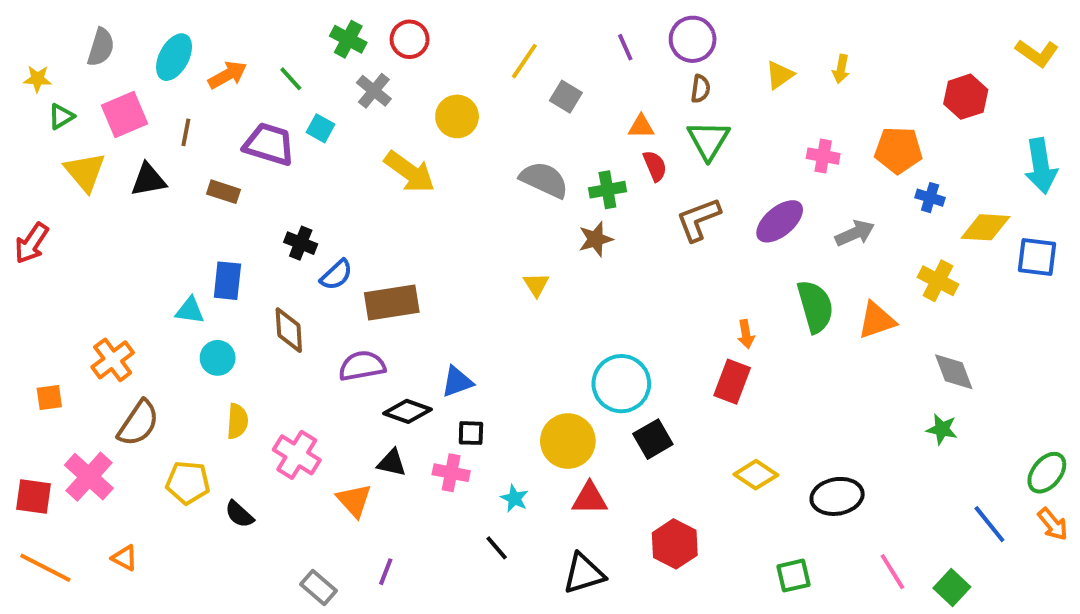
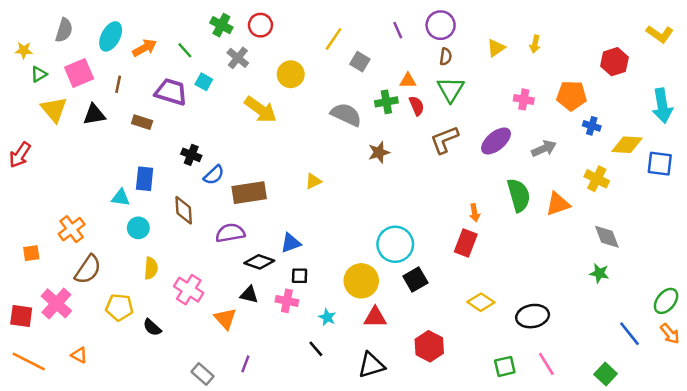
green cross: (607, 190) -> (386, 102), moved
yellow triangle: (536, 285) -> (313, 181), moved, turned 36
pink line: (892, 572) -> (546, 364), moved

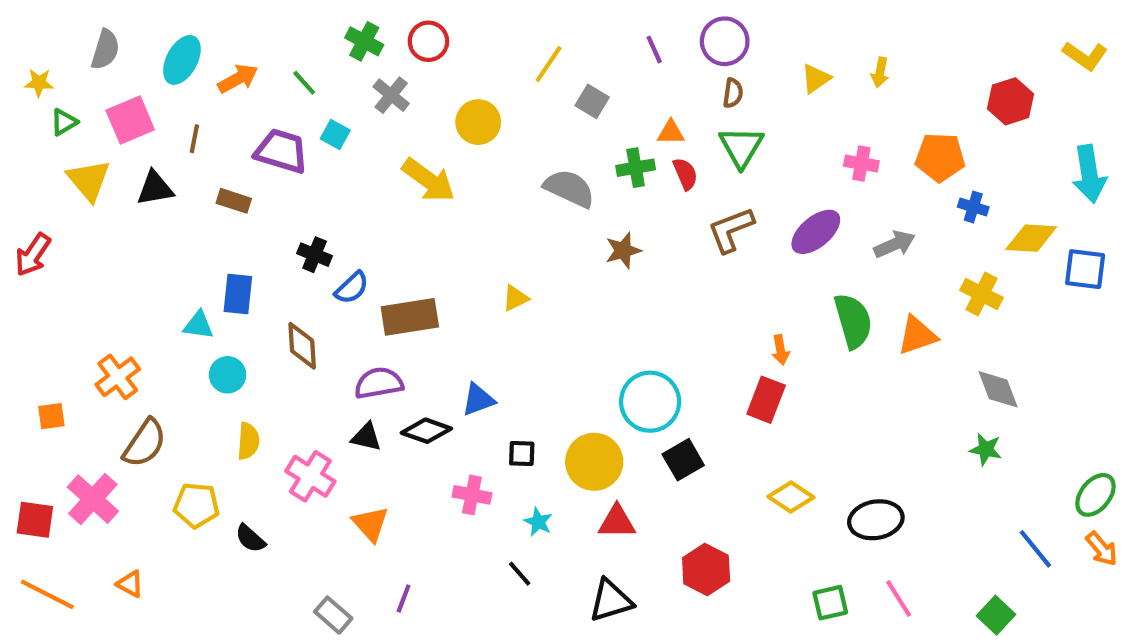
black square: (300, 276) -> (522, 453), moved
black triangle: (249, 295) -> (366, 437), moved

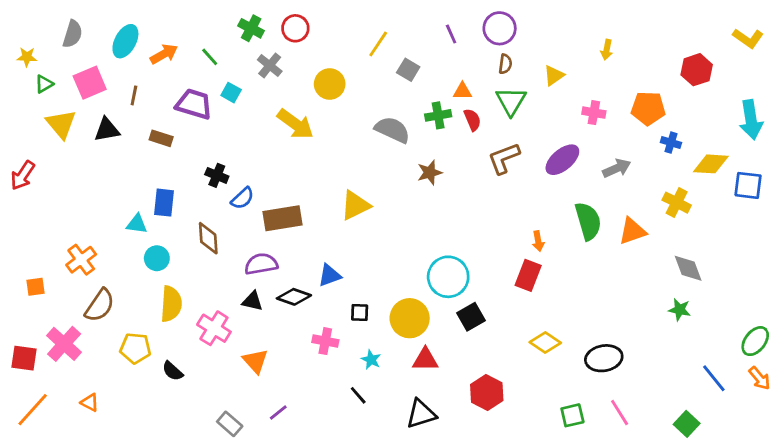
yellow triangle: (816, 79) -> (554, 75), moved
yellow triangle: (515, 298) -> (355, 205), size x1.6
yellow semicircle: (248, 441) -> (171, 304), size x1.4
orange line: (47, 594) -> (33, 410), turned -75
purple line: (404, 598) -> (278, 412), turned 30

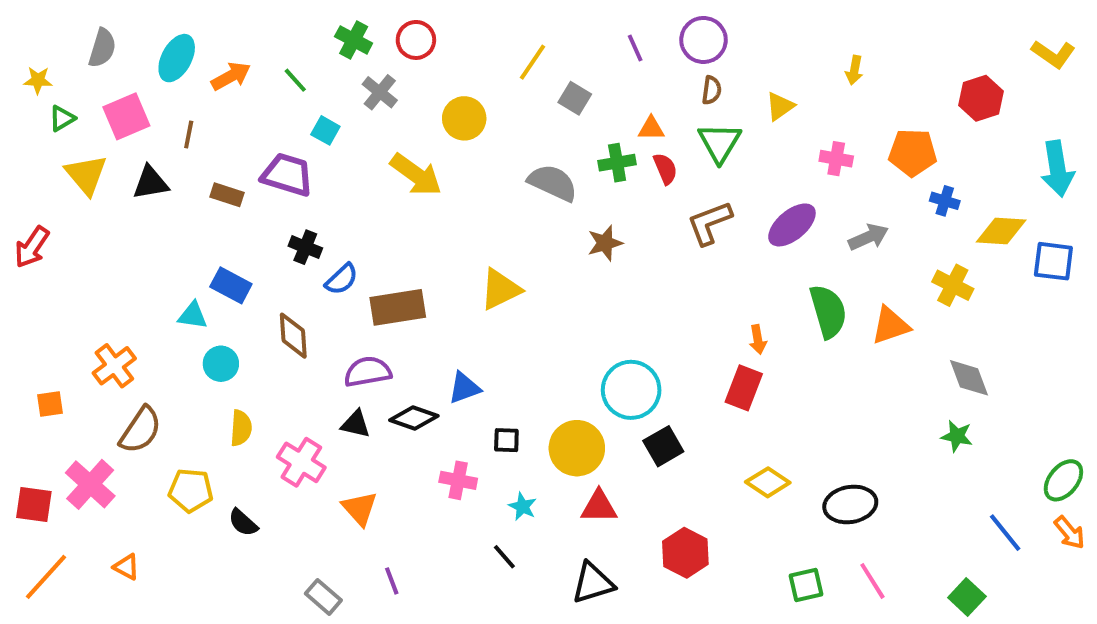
purple trapezoid: (194, 104) -> (287, 175), moved
blue rectangle: (164, 203) -> (231, 285), turned -68
yellow semicircle: (171, 304) -> (241, 428), size x0.7
purple line: (278, 412) -> (392, 581), turned -72

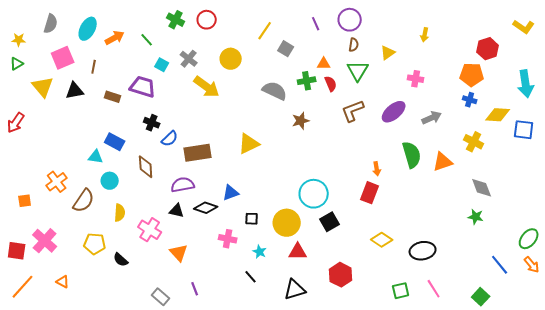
gray cross: (380, 92) -> (189, 59), moved
green triangle: (62, 118) -> (17, 64), moved
orange pentagon: (913, 153) -> (472, 75), moved
brown semicircle: (140, 430) -> (84, 201), moved

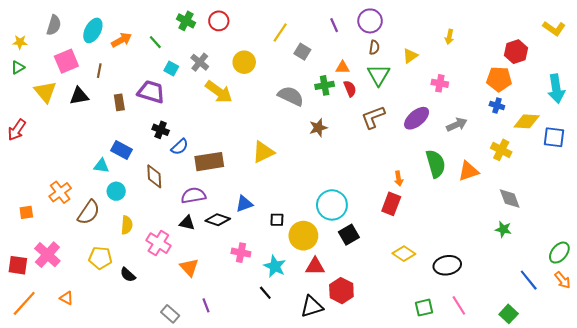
brown rectangle: (113, 97) -> (119, 102), turned 63
black square: (252, 219) -> (277, 220), moved
cyan star: (260, 252) -> (275, 266), size x1.5
red hexagon: (341, 275) -> (341, 291), moved

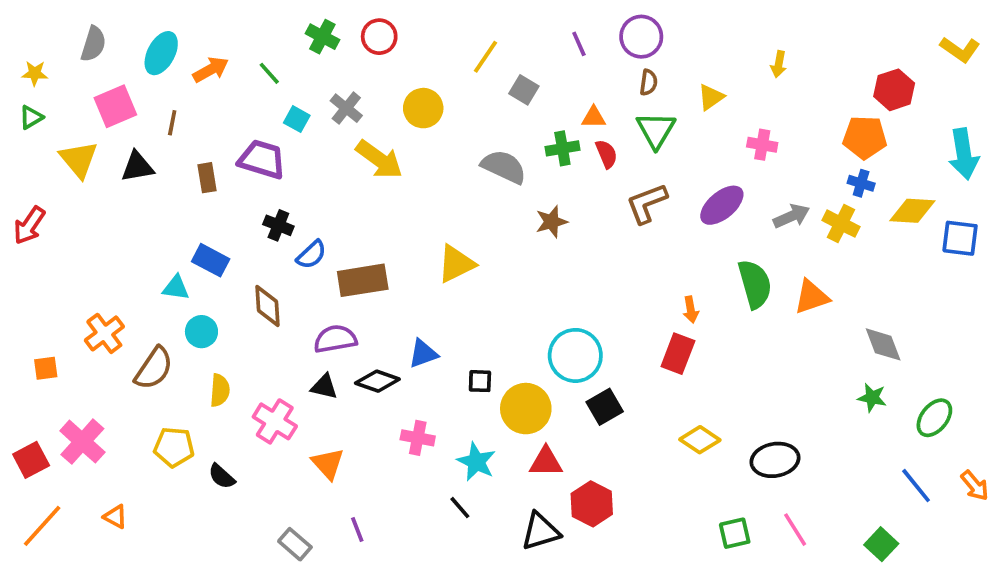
yellow cross: (501, 150) -> (841, 224), moved
green ellipse: (559, 253) -> (934, 418), moved
red square: (18, 265) -> (31, 460), turned -36

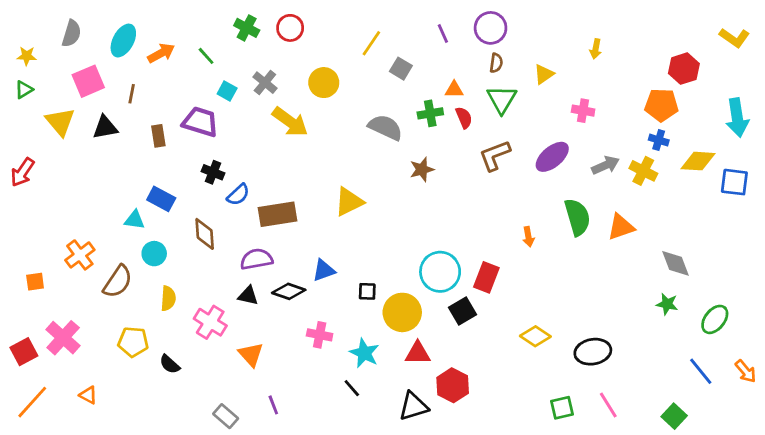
red rectangle: (678, 354) -> (486, 277), moved

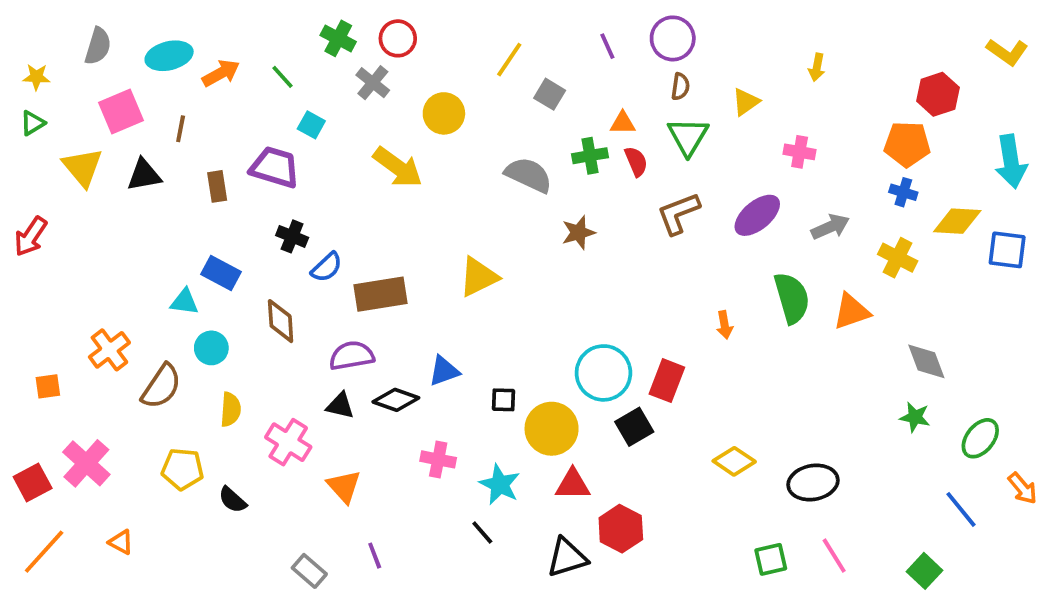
cyan ellipse: (123, 41) -> (169, 56), turned 48
gray cross: (265, 83) -> (373, 83), moved
yellow cross: (643, 171) -> (898, 258), moved
orange arrow: (746, 371) -> (1023, 488), moved

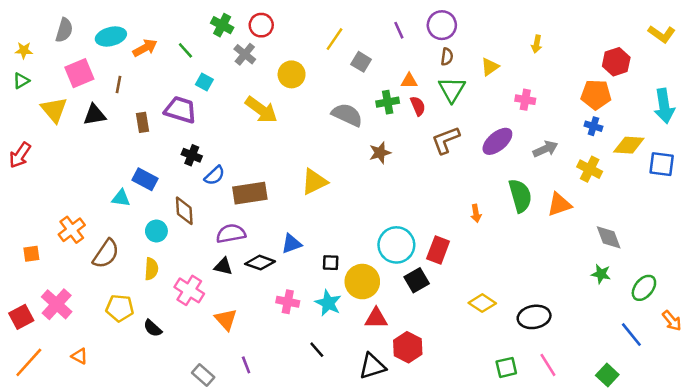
cyan circle: (211, 348) -> (156, 231), moved
cyan star: (500, 484) -> (328, 303), moved

